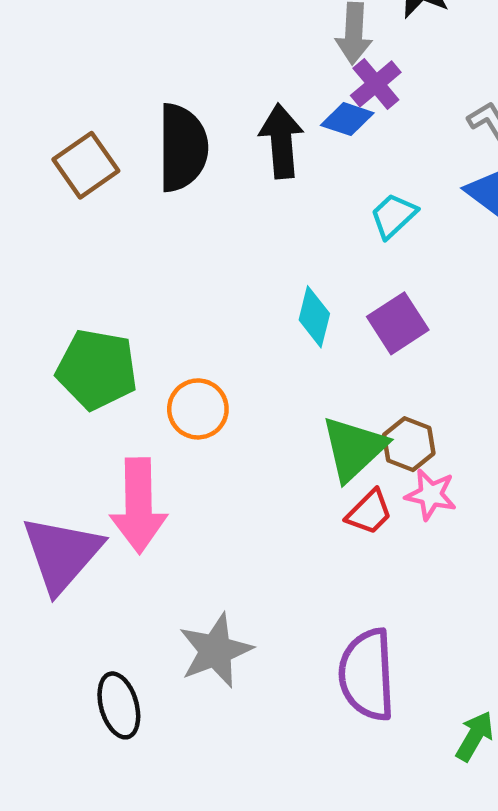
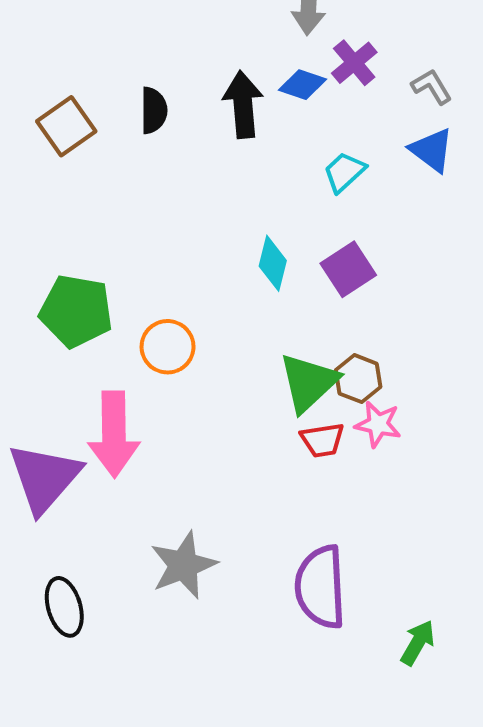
purple cross: (376, 84) -> (354, 63), moved
black semicircle: (183, 148) -> (154, 110), size x0.6
red trapezoid: (369, 512) -> (322, 440), turned 36
black ellipse: (119, 705) -> (64, 607), moved

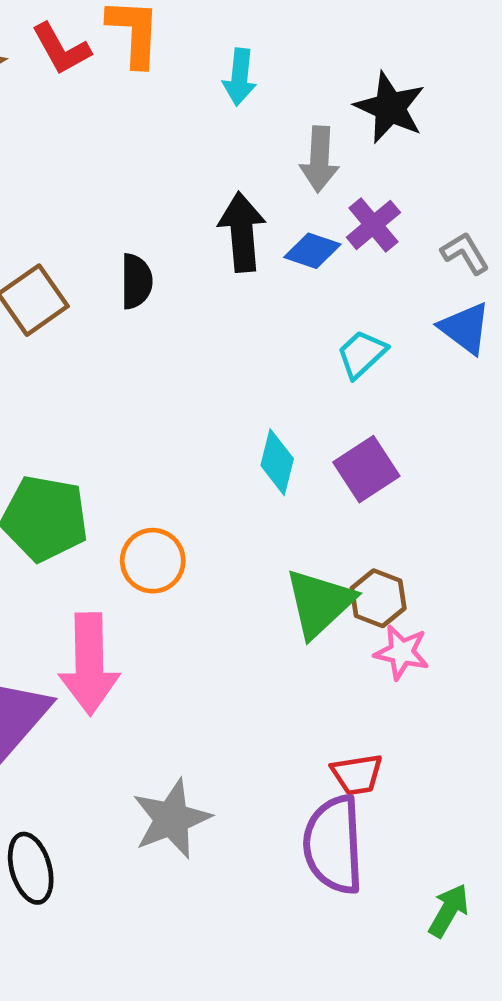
black arrow: (243, 104) -> (242, 232), moved
red trapezoid: (322, 440) -> (357, 774), moved

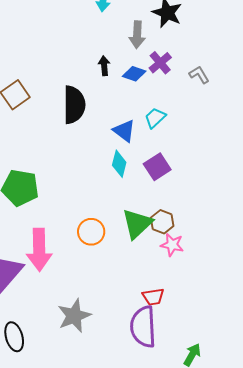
black arrow: (242, 232) -> (104, 66), size x0.6
black semicircle: (136, 281) -> (74, 105), moved, size x1.6
blue triangle: (465, 328) -> (124, 131), moved
orange circle: (153, 561) -> (91, 232), moved

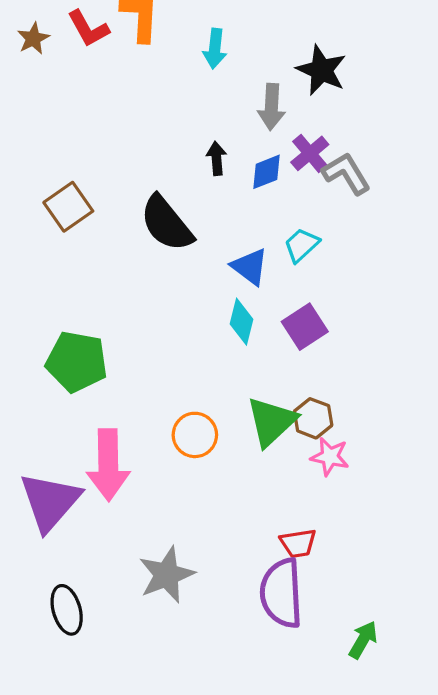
blue diamond: (134, 74) -> (266, 172), turned -40
gray L-shape: (199, 75) -> (346, 173), moved, size x1.4
black semicircle: (74, 105) -> (167, 223), turned 141

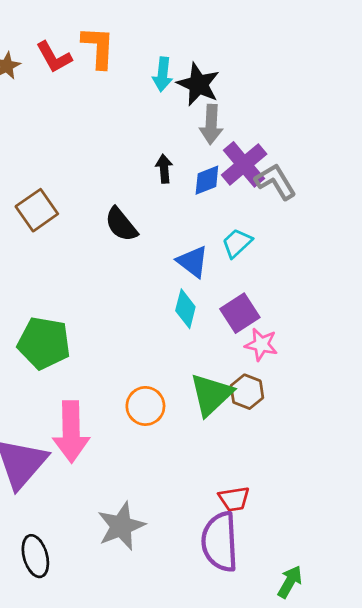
black star: (321, 70) -> (198, 84), moved
purple cross: (310, 153) -> (244, 164), size x1.4
black semicircle: (167, 223) -> (121, 224), size x0.7
pink star: (330, 457) -> (261, 345), moved

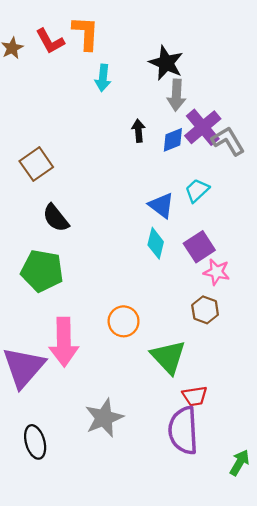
cyan arrow: (163, 74) -> (103, 78), moved
black semicircle: (121, 224) -> (56, 218), moved
green triangle: (211, 395) -> (168, 357), moved, turned -30

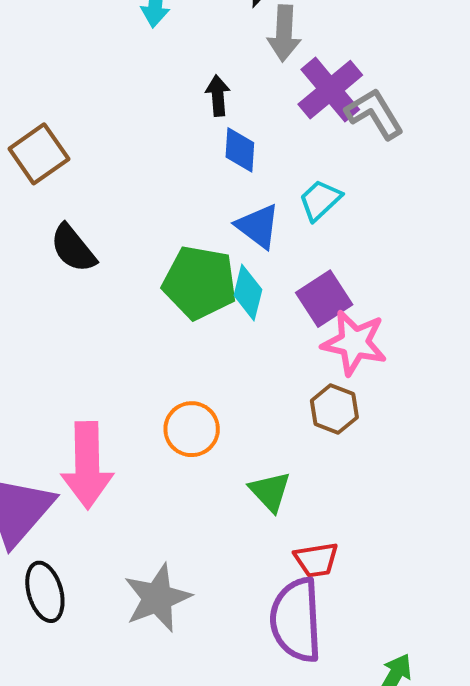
blue diamond: (173, 140) -> (240, 150), moved, turned -65
green pentagon: (42, 271) -> (200, 282), moved
pink star: (217, 272) -> (354, 343), size x1.4
green triangle: (168, 357) -> (270, 491), size x0.7
black ellipse: (35, 442) -> (45, 592), moved

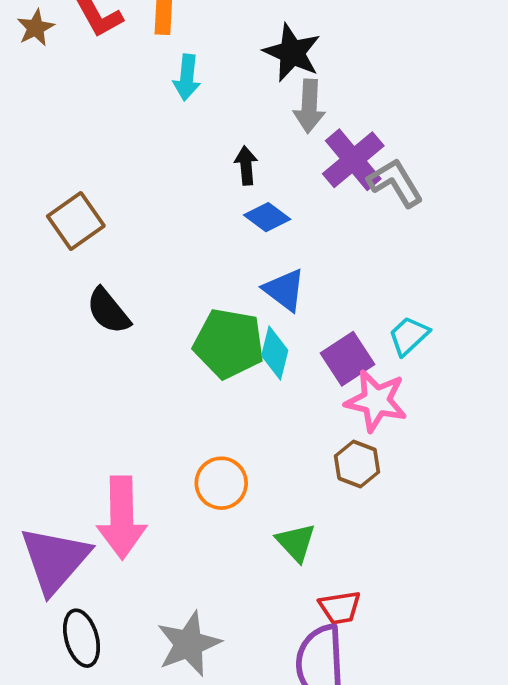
blue diamond: (240, 150) -> (267, 217), turned -57
cyan trapezoid: (320, 200) -> (409, 336), moved

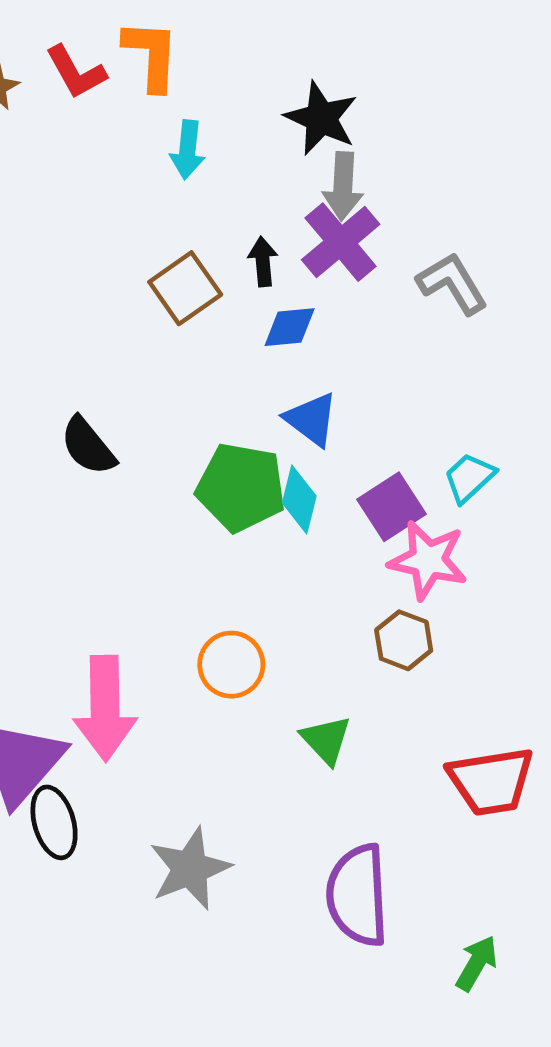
purple cross: (353, 160) -> (341, 242), moved
blue diamond: (267, 217) -> (290, 327), turned -42
brown square: (76, 221) -> (185, 288), moved
red trapezoid: (340, 608) -> (491, 781), moved, size x1.6
black ellipse: (82, 638) -> (54, 822), moved

